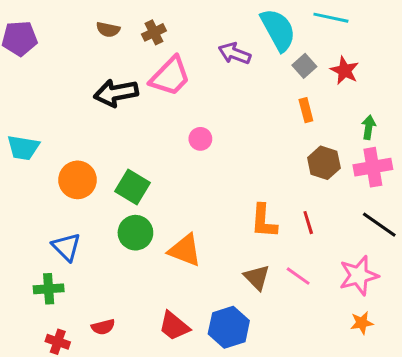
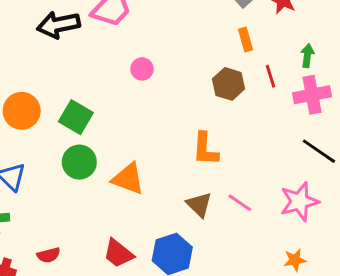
brown hexagon: (324, 163) -> (229, 84), moved
red line: (308, 223) -> (270, 76), moved
orange star: (362, 323) -> (295, 260), moved

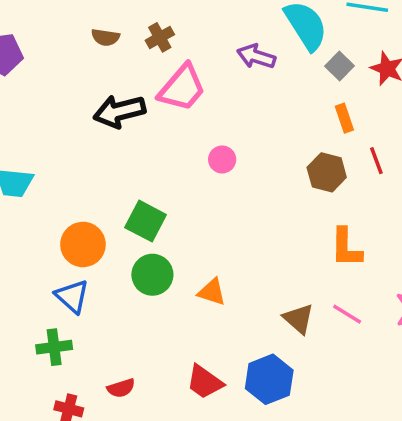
orange circle: (22, 111) -> (83, 244), moved
orange L-shape: (205, 149) -> (346, 248), moved
orange triangle: (128, 179) -> (212, 292), size x0.7

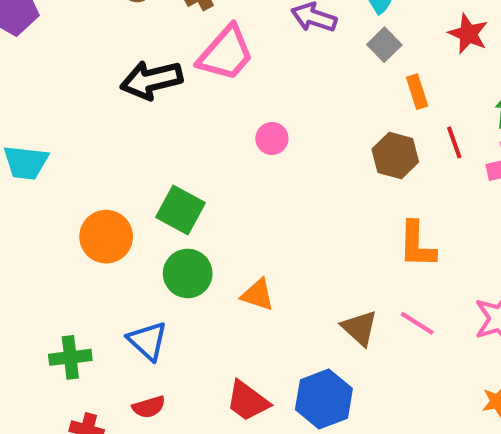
gray square: (339, 66) -> (384, 45), moved
blue triangle: (72, 296) -> (148, 341), moved

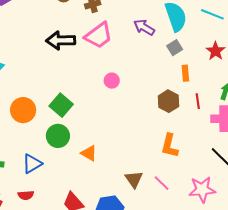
blue triangle: (148, 341) -> (32, 164), turned 35

